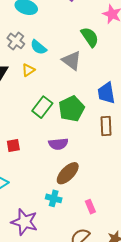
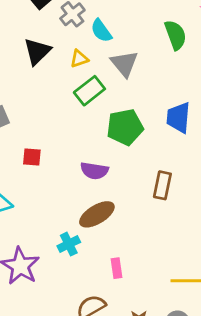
gray triangle: (72, 61) -> (124, 64), moved
green rectangle: (42, 107) -> (89, 91), moved
brown rectangle: (106, 126) -> (162, 185), moved
cyan cross: (54, 198) -> (69, 244), turned 35

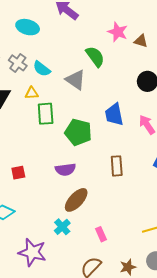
yellow triangle: (79, 59) -> (32, 93), turned 32
gray triangle: (124, 64) -> (76, 80), moved
green rectangle: (89, 91) -> (46, 114), turned -40
green pentagon: (125, 127) -> (78, 132), turned -30

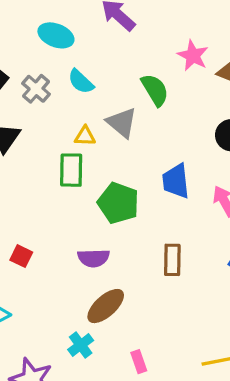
cyan semicircle: (42, 69) -> (81, 82), moved
yellow triangle: (32, 93) -> (85, 136), moved
red square: (18, 173) -> (21, 256), turned 32

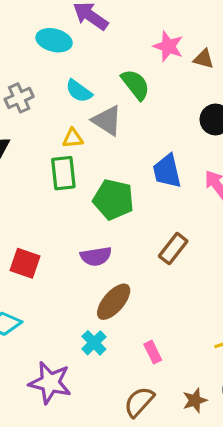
cyan ellipse: (56, 35) -> (54, 40), moved
cyan semicircle: (81, 82) -> (79, 91), moved
gray cross: (36, 89) -> (19, 98), turned 32
red square: (21, 256) -> (25, 263), size x1.4
brown rectangle: (172, 260) -> (173, 249), turned 44

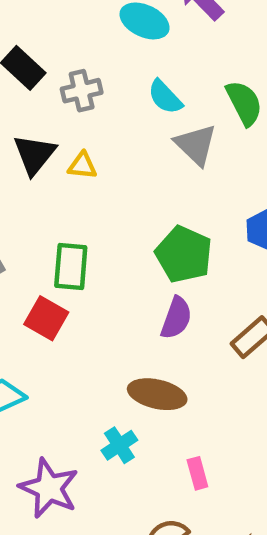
yellow triangle: (73, 138) -> (82, 166), moved
green rectangle: (63, 173) -> (71, 266), moved
purple semicircle: (96, 256) -> (176, 318), moved, turned -72
brown ellipse: (114, 302) -> (157, 394), turned 51

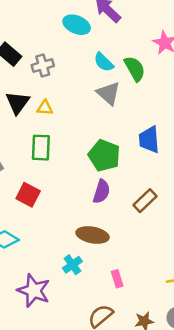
cyan semicircle: (165, 97) -> (104, 62), moved
green rectangle: (71, 266) -> (41, 148), moved

